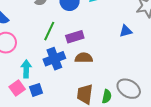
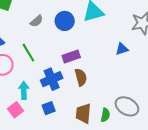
green line: (49, 31) -> (28, 53), moved, turned -54
brown semicircle: (84, 58) -> (81, 77), turned 78
blue square: (36, 90) -> (49, 108), moved

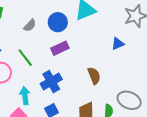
purple rectangle: (71, 56) -> (60, 48), moved
brown semicircle: (81, 77) -> (94, 76), moved

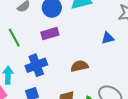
brown semicircle: (94, 76) -> (79, 66), turned -90

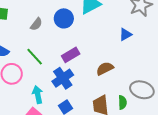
purple rectangle: (50, 34) -> (71, 55), moved

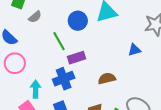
gray semicircle: (36, 24) -> (35, 17), moved
green line: (35, 57) -> (59, 41), moved

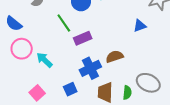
blue cross: (64, 79) -> (90, 68), moved
cyan arrow: (36, 89) -> (44, 60), moved, turned -42

